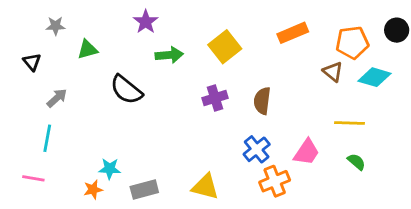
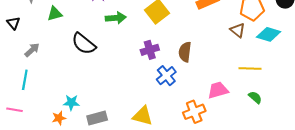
blue cross: (257, 149) -> (166, 76), moved
pink trapezoid: (307, 152) -> (218, 90), turned -140

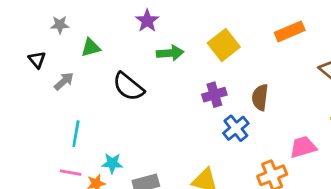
gray arrow: (32, 50) -> (64, 81), moved
cyan line: (25, 80) -> (76, 134), moved
pink line: (14, 110) -> (71, 173), moved

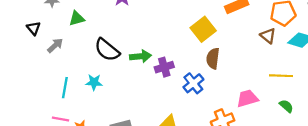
yellow square: (224, 45) -> (203, 29), moved
green arrow: (170, 53) -> (140, 56), moved
purple cross: (214, 95) -> (164, 67), moved
cyan star: (112, 163) -> (94, 82), moved

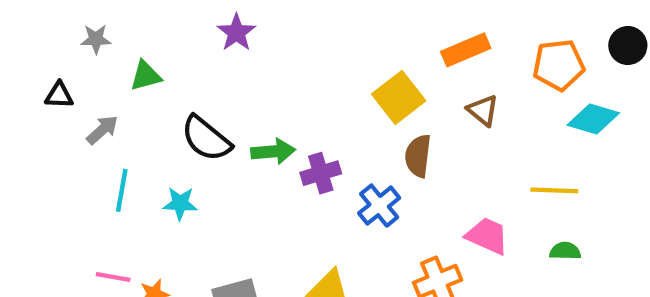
black triangle: (33, 28) -> (59, 95), turned -48
brown triangle: (268, 36) -> (483, 110), moved
cyan line: (65, 88) -> (122, 190), moved
pink trapezoid: (247, 98) -> (487, 236), turned 40
green semicircle: (286, 106) -> (565, 251), turned -40

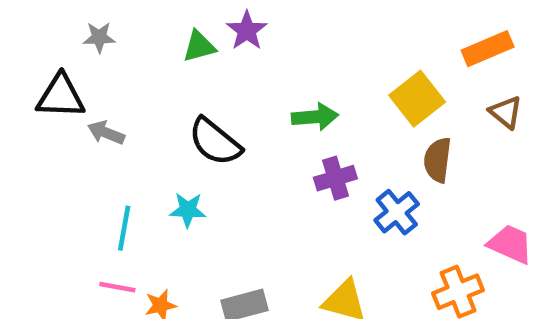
green triangle: (146, 76) -> (199, 46), moved
black triangle: (59, 95) -> (61, 96), size x1.6
gray arrow: (102, 130) -> (106, 133), turned -116
green arrow: (273, 151) -> (315, 117), moved
cyan line: (122, 190) -> (124, 228), moved

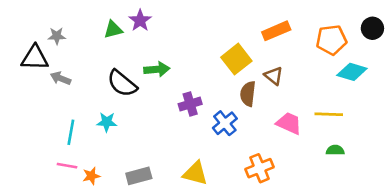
gray star: (99, 37) -> (57, 36), moved
brown triangle: (506, 112) -> (274, 76), moved
green arrow: (315, 117) -> (157, 69), moved
pink trapezoid: (510, 244) -> (289, 123), moved

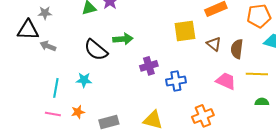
yellow square: (236, 59) -> (185, 31), turned 30
brown semicircle: (248, 94) -> (237, 49), moved
blue cross: (225, 123) -> (176, 81), turned 30
orange star: (91, 176) -> (78, 112), moved

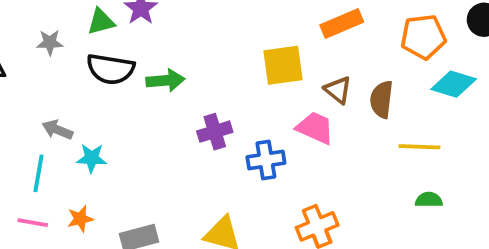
gray star: (45, 13) -> (50, 42), moved
gray arrow: (48, 46) -> (57, 130), moved
black semicircle: (96, 50) -> (110, 69), moved, turned -30
pink trapezoid: (226, 81) -> (315, 128), moved

